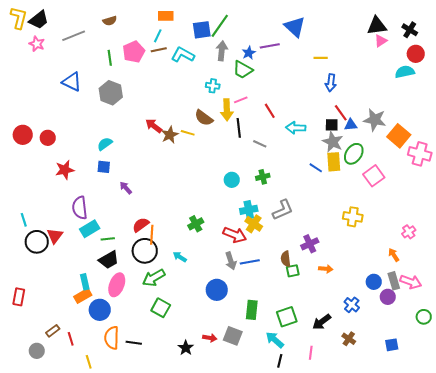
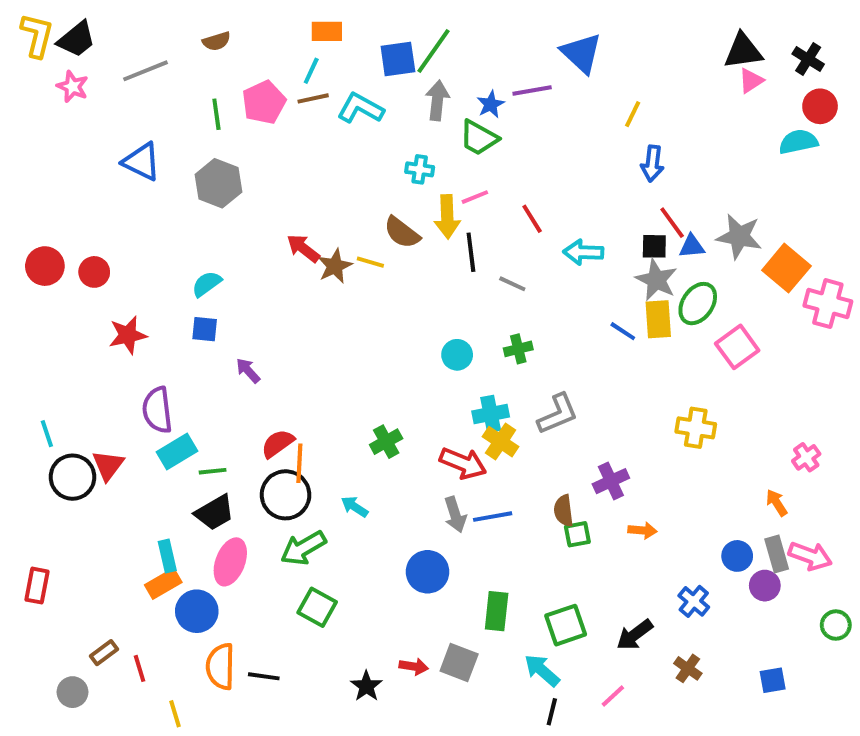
yellow line: (321, 58) -> (633, 114), turned -64
pink line: (311, 353) -> (613, 696), turned 40

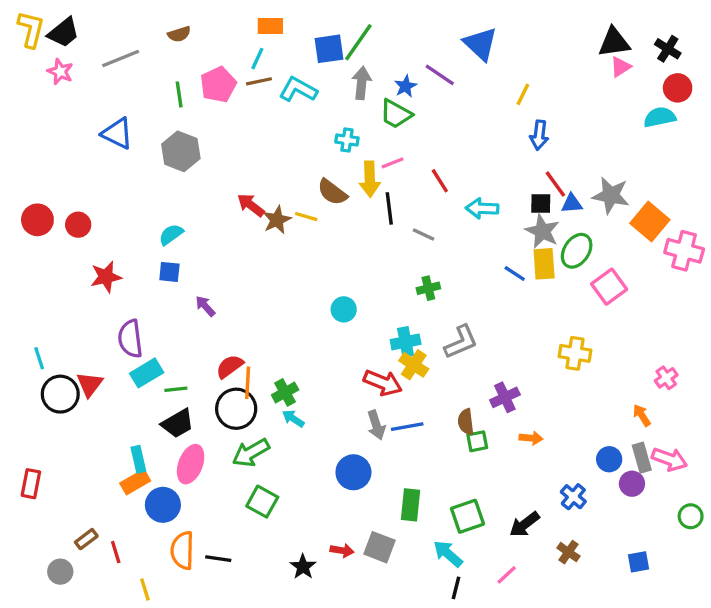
purple line: (532, 91) -> (440, 75), turned 44
cyan circle: (457, 355) -> (344, 309), moved
green cross: (386, 442) -> (285, 392), moved

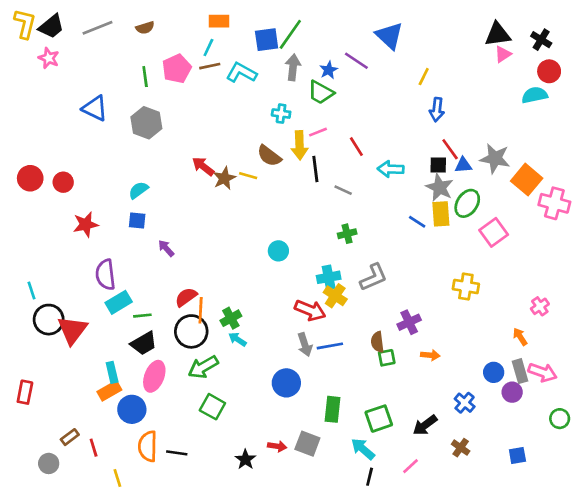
gray line: (121, 59) -> (98, 28), moved
red triangle: (90, 384) -> (72, 330), moved, size x1.4

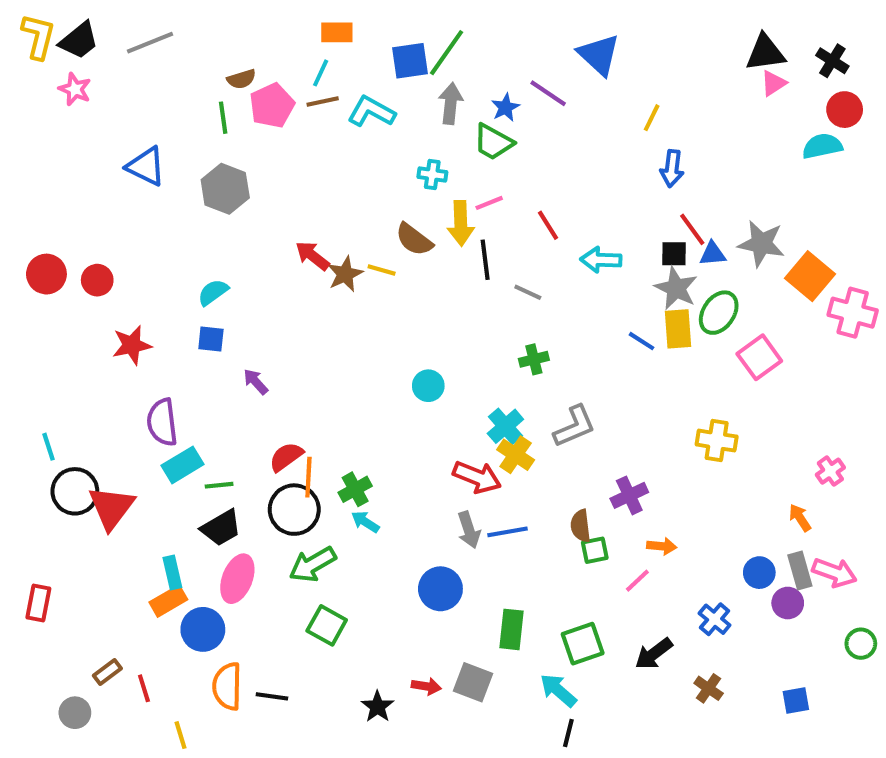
brown semicircle: (145, 28) -> (241, 79), moved
cyan cross: (329, 277) -> (505, 426), turned -30
pink line: (410, 466) -> (637, 581), moved

